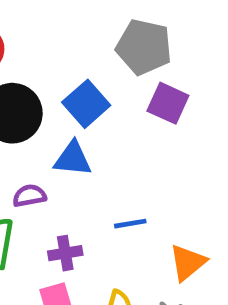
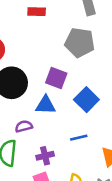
purple square: (168, 103) -> (56, 78), moved
blue square: (86, 104) -> (86, 100), moved

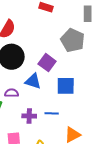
blue square: (86, 100) -> (66, 86), turned 30
purple cross: (45, 156) -> (29, 116), moved

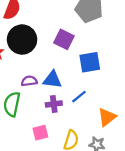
blue triangle: (33, 81) -> (52, 80), moved
blue line: (52, 113) -> (79, 97), turned -32

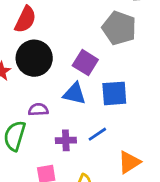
blue triangle: (52, 80) -> (74, 94), moved

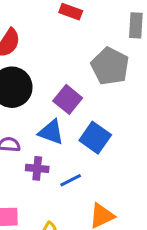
blue square: (114, 93) -> (95, 138), turned 32
purple cross: (66, 140) -> (37, 168), moved

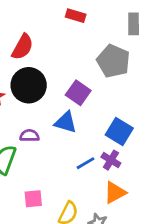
blue square: (95, 138) -> (119, 132), moved
purple cross: (37, 168) -> (111, 160), moved, turned 30

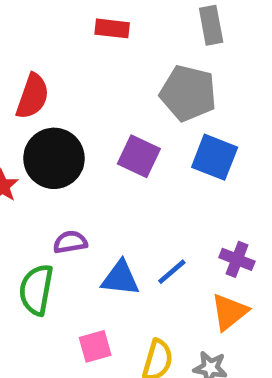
blue triangle: (66, 122) -> (120, 278), moved
blue square: (119, 132) -> (215, 157), moved
purple cross: (111, 160) -> (237, 259), moved

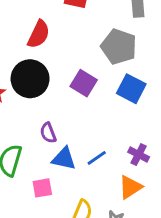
red semicircle: (32, 96) -> (39, 34), moved
purple semicircle: (70, 242) -> (48, 133), moved, turned -108
pink square: (95, 346) -> (42, 188), moved

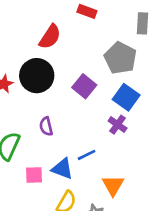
purple cross: (139, 154) -> (118, 125), moved
blue triangle: (64, 159) -> (62, 169), moved
orange triangle: (130, 187) -> (113, 185), turned -35

